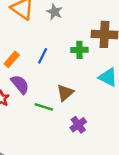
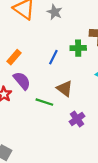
blue line: (43, 56) -> (53, 57), moved
brown triangle: (65, 93) -> (65, 89), turned -42

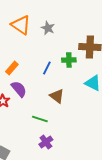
green line: (44, 102) -> (40, 119), moved
purple cross: (77, 119) -> (46, 142), moved

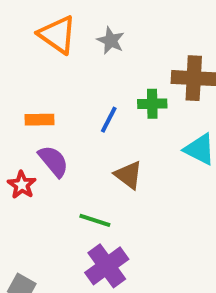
orange rectangle: (12, 68) -> (40, 120), turned 48
purple cross: (46, 142) -> (107, 266), size x1.5

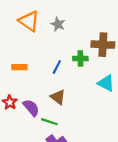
purple semicircle: (53, 161) -> (31, 108), moved
brown triangle: (129, 175) -> (58, 97), moved

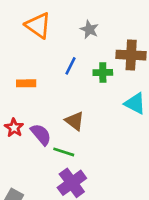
gray star: (58, 24) -> (89, 29), moved
blue line: (57, 67) -> (71, 66), moved

